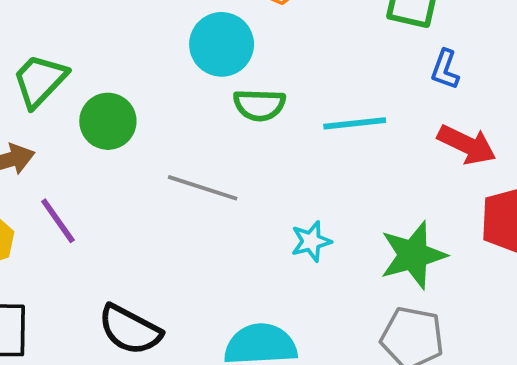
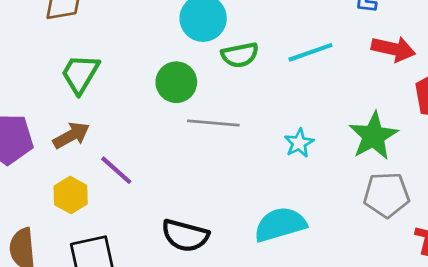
green circle: (108, 121) -> (176, 82), moved

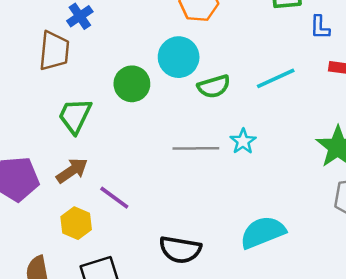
green circle: (176, 82) -> (132, 84), moved
cyan star: (299, 143) -> (243, 141), moved

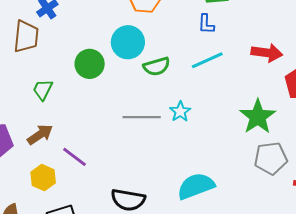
blue L-shape: (320, 27) -> (206, 24), moved
green trapezoid: (75, 116) -> (43, 90), size x0.7

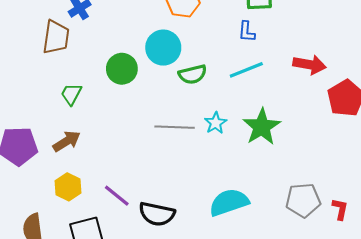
green star: (258, 117) -> (262, 127), moved
purple line: (75, 157) -> (117, 196), moved
gray pentagon: (271, 158) -> (303, 200), moved

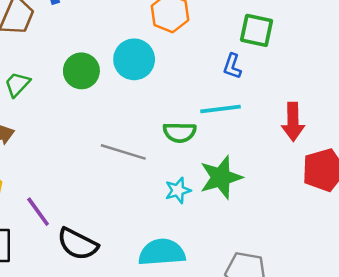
red arrow: (309, 65) -> (293, 122), turned 64
green semicircle: (193, 74) -> (180, 132), moved
cyan star: (216, 123) -> (178, 190), moved

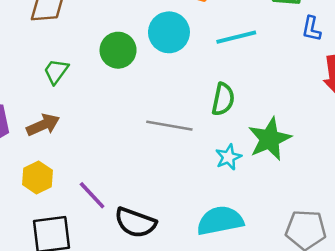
blue L-shape: (232, 66) -> (311, 29), moved
cyan line: (221, 109) -> (236, 37), moved
green semicircle: (180, 132) -> (223, 99), turned -72

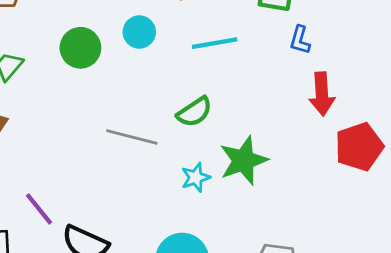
cyan circle: (169, 32) -> (139, 32), size x0.7
green semicircle: (223, 99) -> (194, 112), turned 40

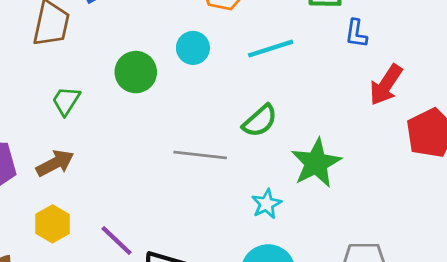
red arrow: (322, 94) -> (386, 85), turned 45
cyan star: (196, 177) -> (266, 204), moved

